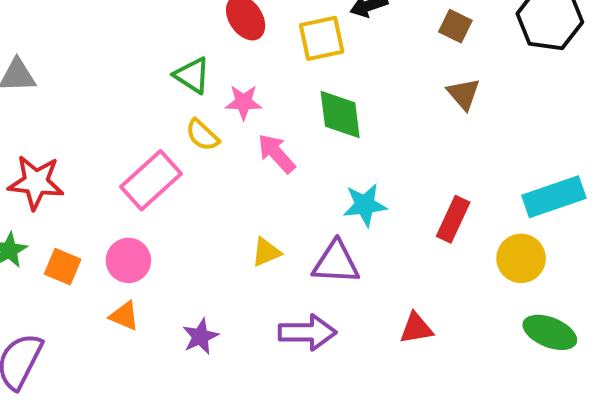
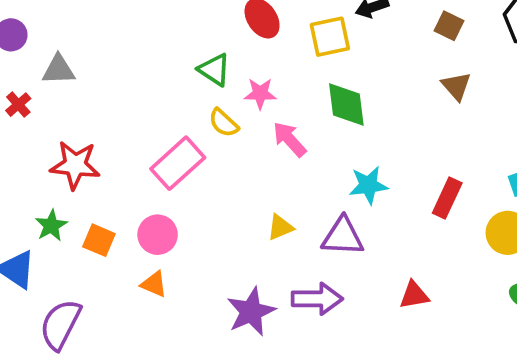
purple star: (200, 337) -> (251, 312), moved, size x1.5

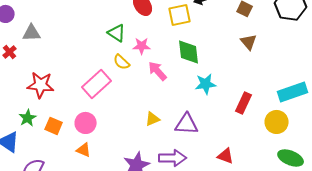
cyan star: (368, 185) -> (206, 84), moved
red triangle: (414, 295) -> (226, 156), turned 30

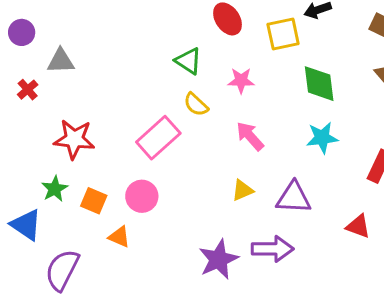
pink star: (142, 46) -> (241, 81), moved
green diamond: (189, 52) -> (319, 84), moved
pink arrow: (158, 71) -> (250, 136), moved
orange triangle: (84, 150) -> (119, 237), moved
red triangle: (226, 156) -> (358, 226), moved

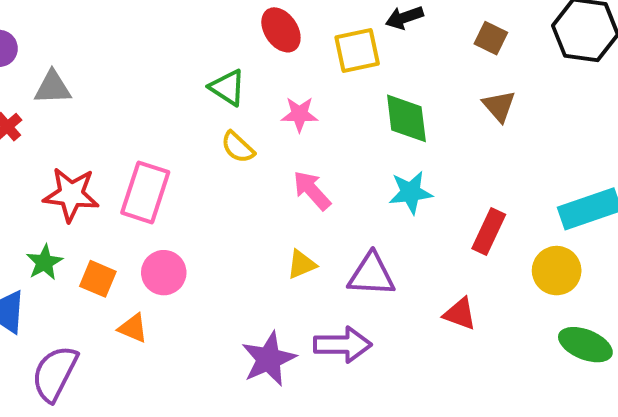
pink rectangle: (158, 138) -> (145, 192), moved, turned -30

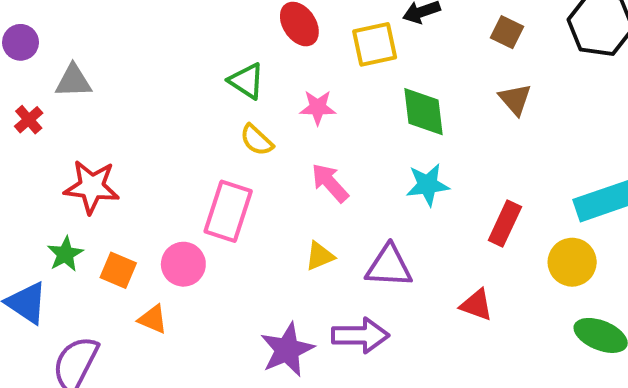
pink rectangle: (145, 192) -> (228, 211), moved

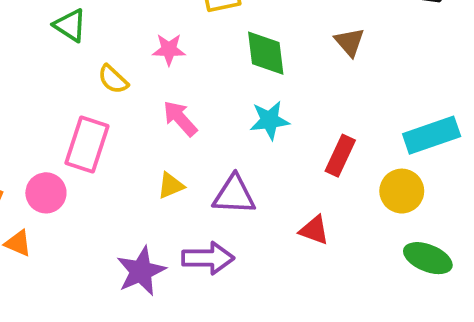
green triangle: (246, 81) -> (70, 25), moved

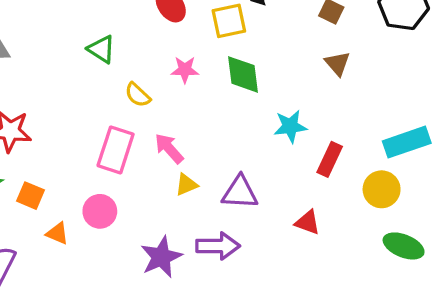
green diamond: (266, 53) -> (243, 74), moved
pink arrow: (180, 118) -> (169, 148), moved
cyan star: (270, 120) -> (290, 126), moved
pink circle: (46, 193) -> (100, 211), moved

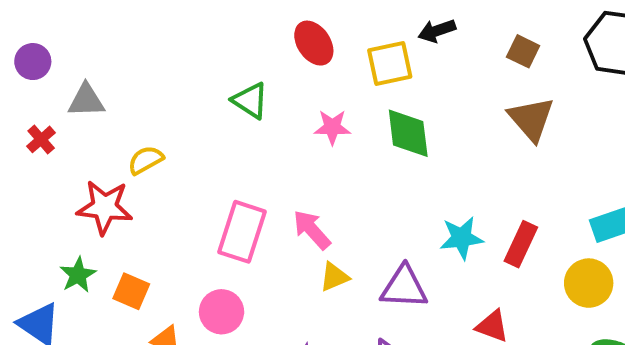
green triangle: (101, 49) -> (250, 101), moved
brown triangle: (337, 63) -> (531, 119), size x1.4
yellow semicircle: (138, 95) -> (146, 160), moved, turned 108
cyan star: (290, 126) -> (461, 238), moved

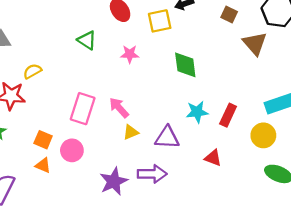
brown triangle: (531, 119) -> (255, 43), moved
green diamond: (408, 133) -> (185, 65), moved
orange square: (131, 291) -> (43, 140), moved

